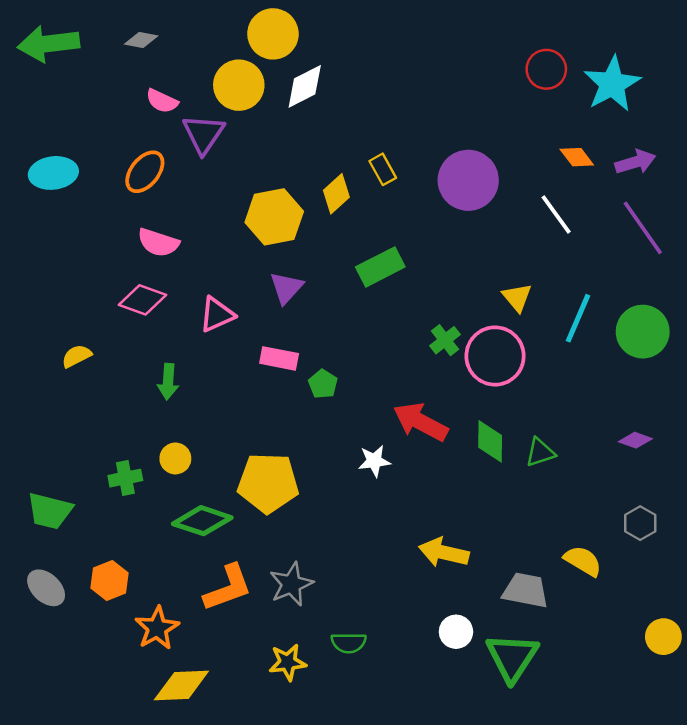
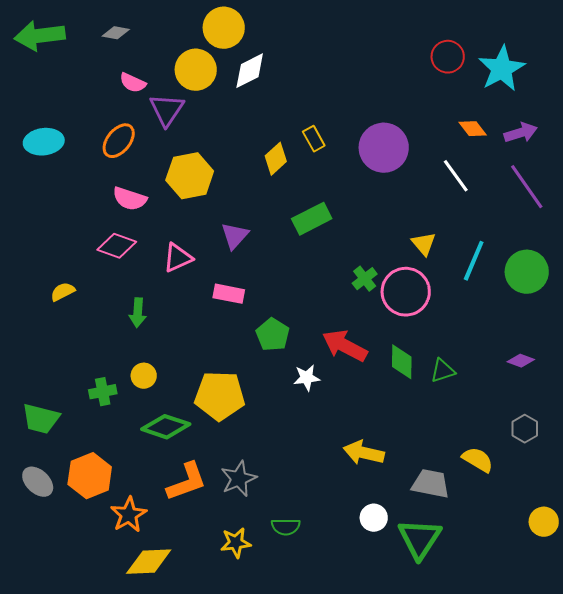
yellow hexagon: (274, 217) -> (190, 176), moved
green pentagon: (323, 384) -> (273, 335), moved, size x1.4
orange hexagon: (109, 580) -> (90, 476), size x1.4

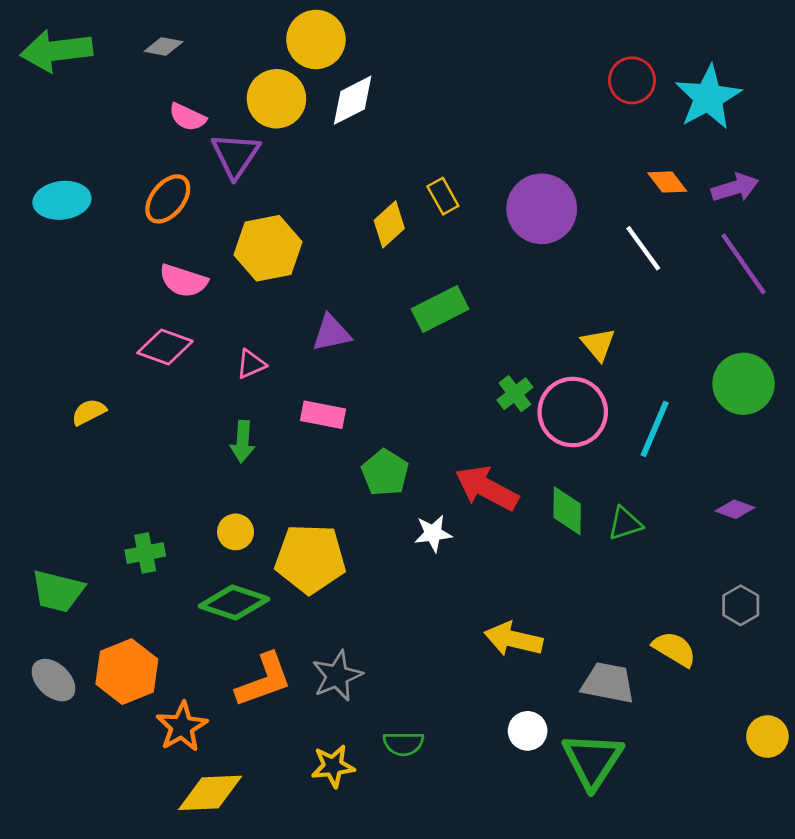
purple triangle: (235, 236) -> (331, 333), turned 36
pink triangle: (178, 258) -> (251, 364), size x0.7
cyan line: (474, 261) -> (655, 429), moved
green arrow: (138, 313) -> (243, 442), moved
yellow circle: (144, 376) -> (236, 532), moved

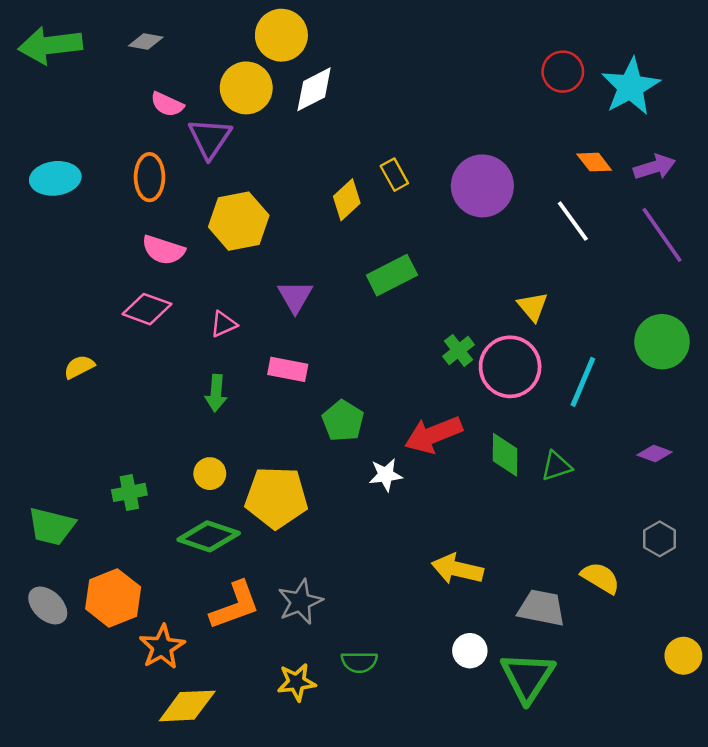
orange ellipse: (168, 199) -> (149, 177), turned -39
purple triangle: (331, 333) -> (295, 296), turned -48
red arrow: (487, 488) -> (433, 435), turned -50

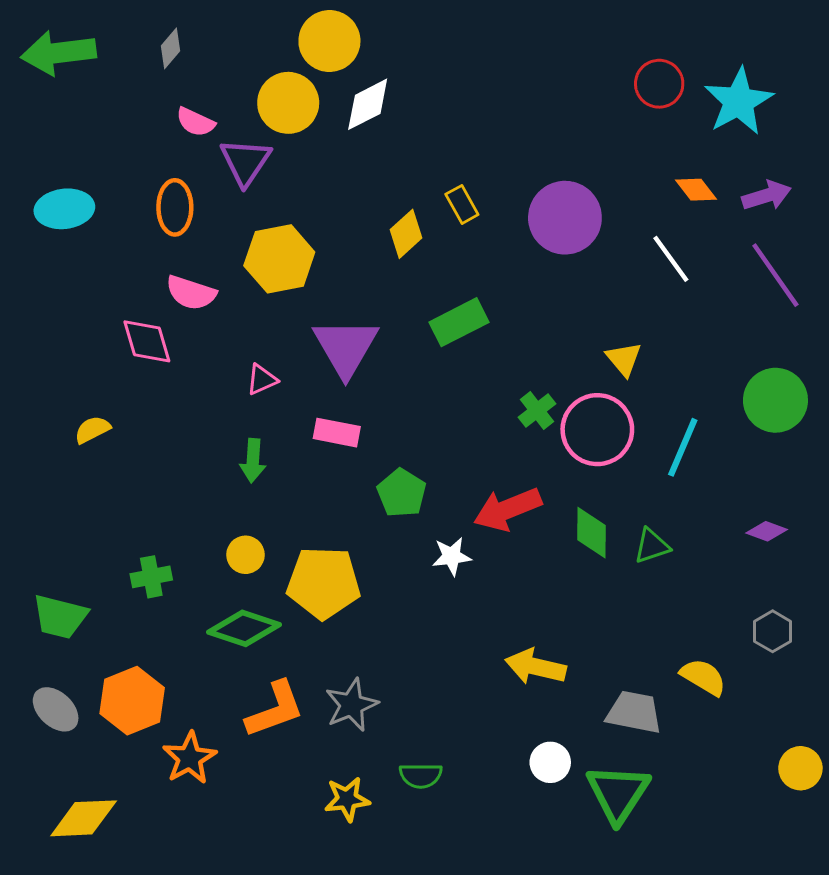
gray diamond: (146, 41) -> (170, 48), turned -60
purple triangle: (295, 296) -> (346, 347), size x1.6
pink diamond: (147, 309) -> (147, 341), moved, turned 54
yellow diamond: (187, 706) -> (84, 818), moved

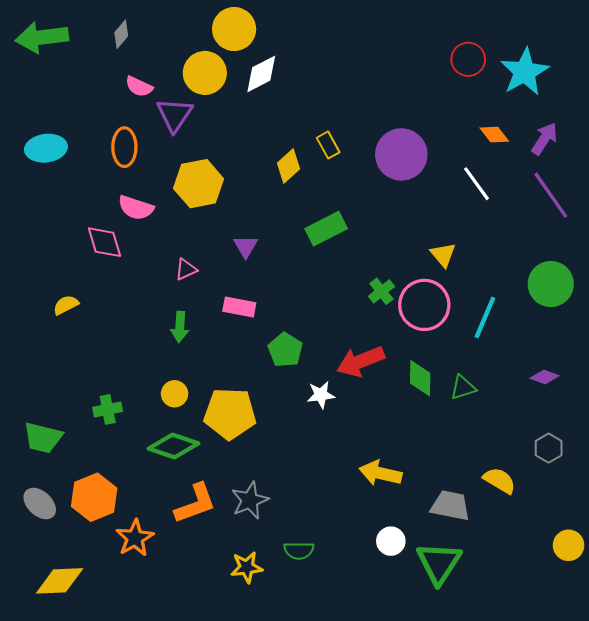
purple arrow: (767, 196) -> (544, 139), turned -40
purple triangle: (346, 347) -> (246, 246), size x0.5

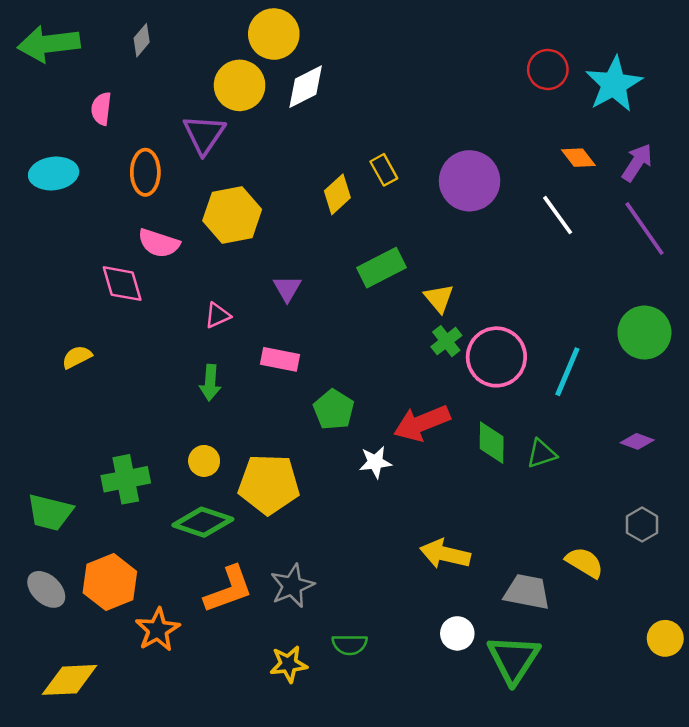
pink semicircle: (139, 87) -> (101, 109), moved, turned 72
yellow triangle: (443, 255) -> (439, 298), moved
green cross: (108, 409) -> (126, 479), size x1.4

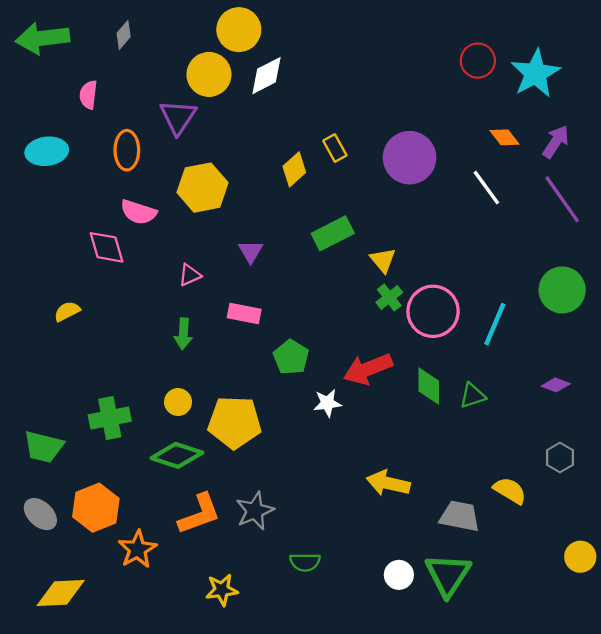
white circle: (457, 633) -> (399, 575), moved
yellow star: (288, 664) -> (222, 590), moved

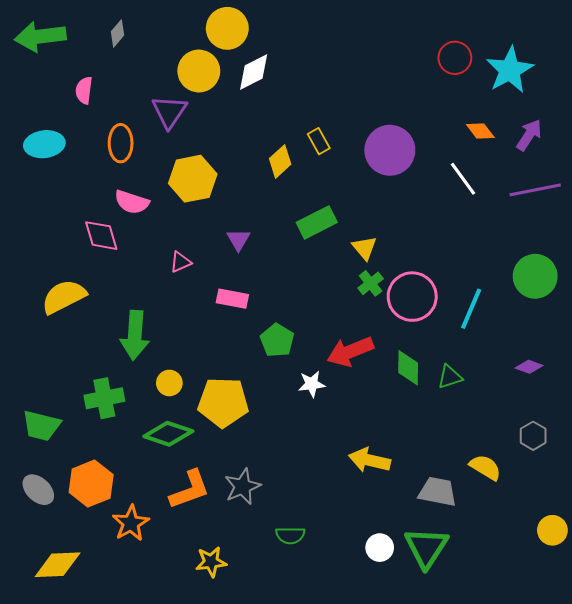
purple line: (562, 199) -> (535, 190), turned -66
yellow semicircle: (67, 311) -> (64, 297), size x1.8
green arrow: (183, 334) -> (135, 335), moved, size x1.6

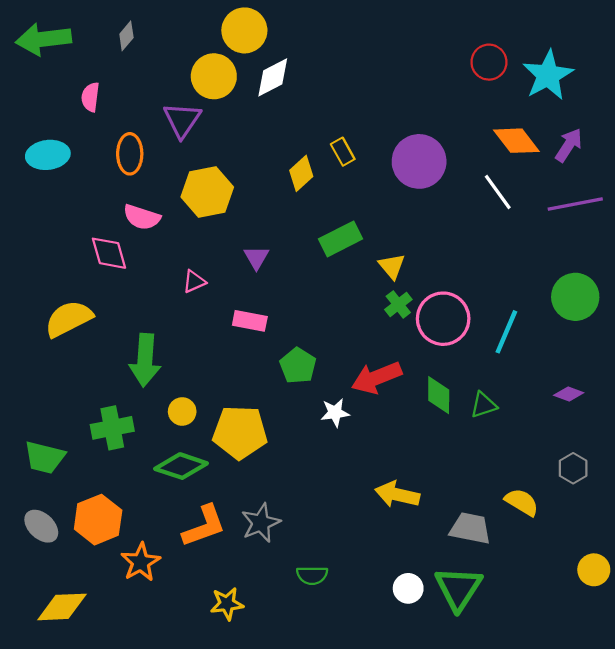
orange diamond: (480, 131) -> (516, 141), size x1.5

